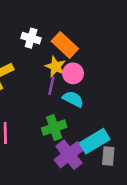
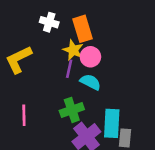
orange rectangle: (65, 45) -> (82, 29), turned 30
cyan rectangle: (95, 141) -> (112, 123), turned -56

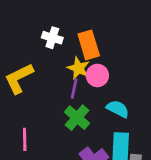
cyan semicircle: (90, 82) -> (118, 109), moved
green cross: (72, 110) -> (77, 118), moved, turned -30

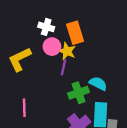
pink circle: (97, 75) -> (52, 47), moved
green cross: (77, 118) -> (79, 93), moved, turned 30

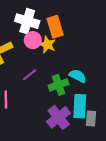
white cross: (46, 27) -> (27, 21), size x1.5
purple line: (64, 67) -> (29, 75), moved, turned 40

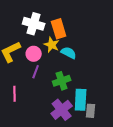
pink circle: (33, 40) -> (34, 54), moved
purple line: (29, 75) -> (36, 72), turned -32
cyan semicircle: (78, 76) -> (69, 53), moved

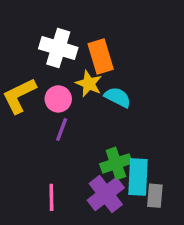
green cross: (62, 81) -> (116, 163), moved
pink line: (15, 94) -> (51, 197), moved

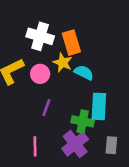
purple line: (62, 130) -> (46, 108), moved
green cross: (116, 163) -> (83, 121), turned 30
cyan rectangle: (138, 177) -> (99, 106), moved

